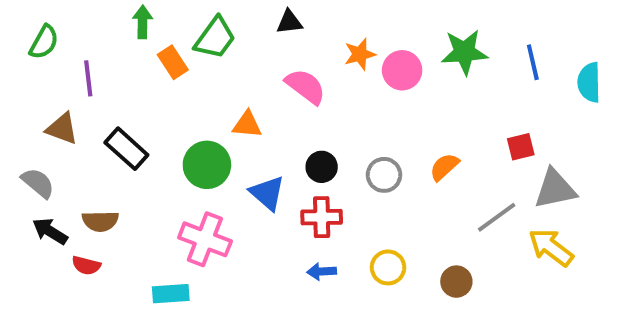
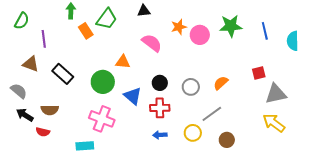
gray line: (497, 217) -> (212, 114), moved

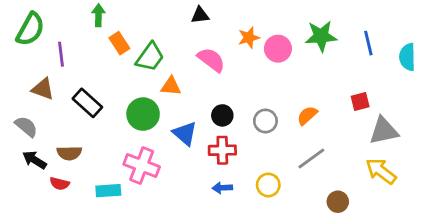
green trapezoid: (107, 19) -> (150, 57), moved
green semicircle: (22, 21) -> (30, 29), size x1.4
gray line: (212, 114) -> (311, 159), moved
brown circle: (227, 140) -> (338, 202), moved
cyan rectangle: (85, 146) -> (108, 191), moved

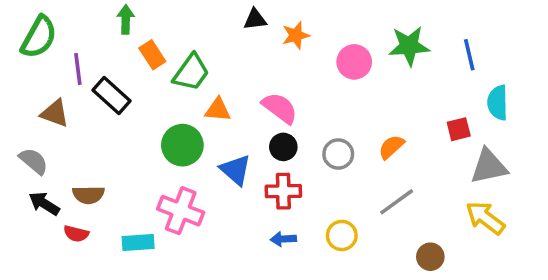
orange star: (249, 38) -> (296, 35), moved
cyan semicircle: (407, 57) -> (498, 103), moved
pink semicircle: (211, 60) -> (280, 108), moved
black rectangle: (87, 103) -> (112, 96), moved

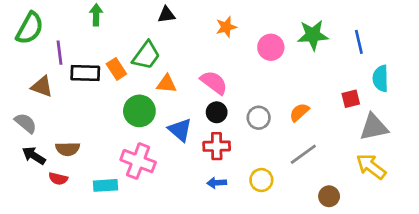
black triangle: (255, 19) -> (167, 15), moved
orange rectangle: (152, 55) -> (116, 69), moved
black rectangle: (112, 96) -> (85, 73), turned -40

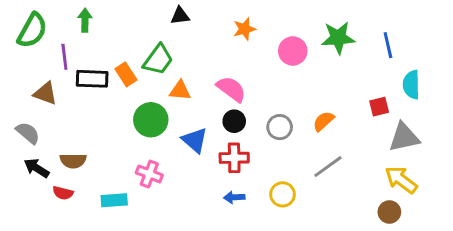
green arrow: (96, 15) -> (85, 20), moved
pink cross: (138, 161) -> (149, 174), size x0.7
brown circle: (329, 196) -> (389, 212), moved

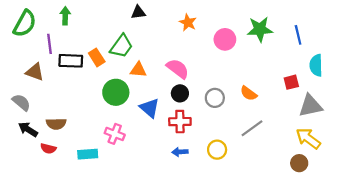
orange star: (244, 29) -> (188, 23), turned -30
orange semicircle: (324, 121) -> (249, 93), turned -102

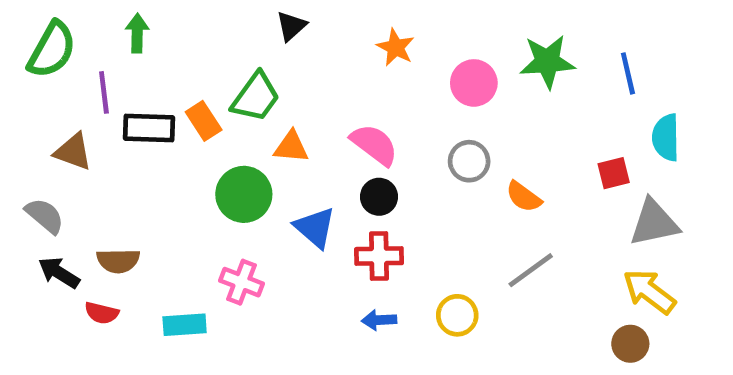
black triangle: (138, 12) -> (291, 26), turned -35
gray circle: (215, 98) -> (469, 161), moved

